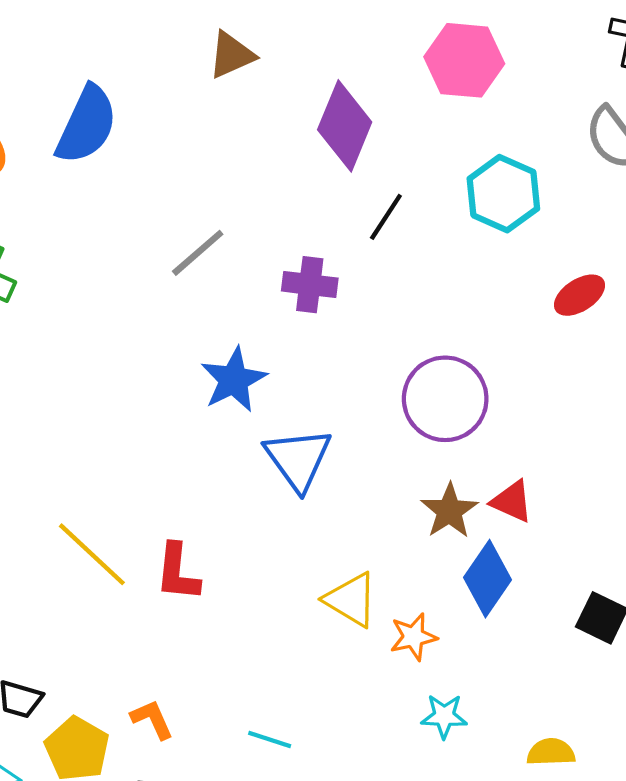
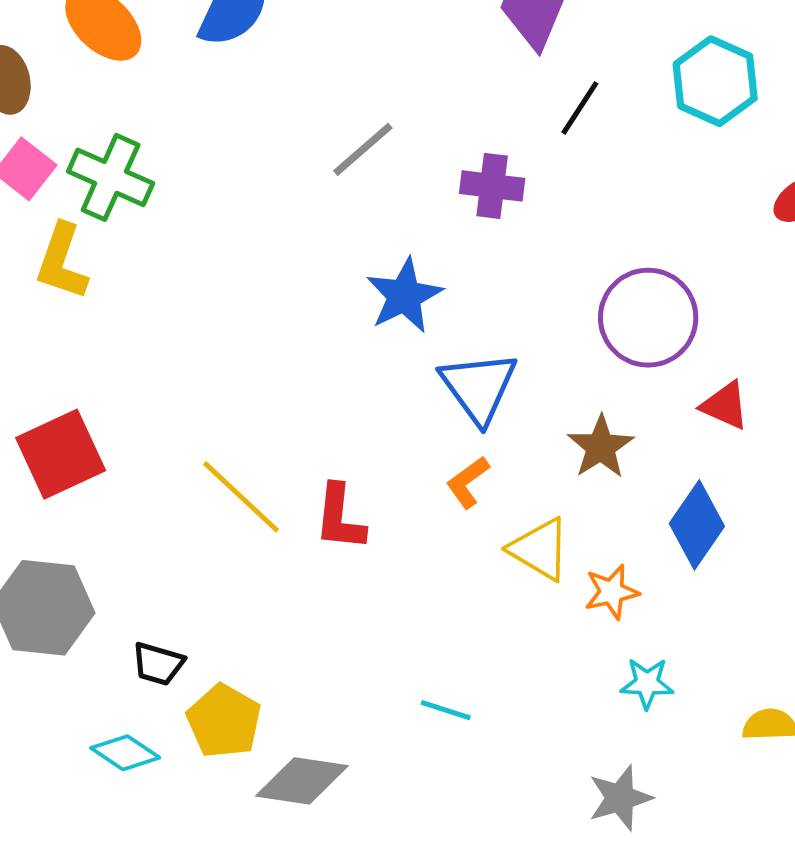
red triangle: (512, 501) -> (725, 405), moved
brown star: (449, 511) -> (601, 447), moved
orange L-shape: (152, 719) -> (468, 482), moved, turned -102

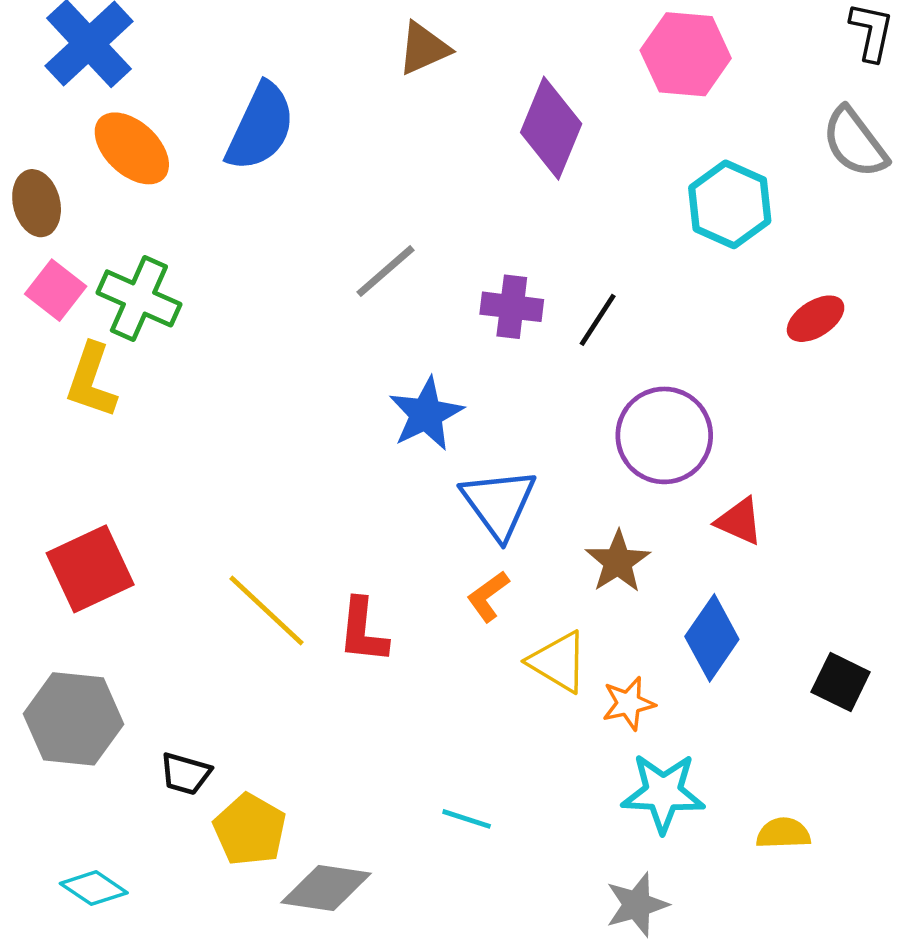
black line: (580, 108) -> (598, 320), moved
cyan star: (647, 683) -> (663, 793), size x1.6
cyan diamond: (125, 753) -> (94, 888), moved

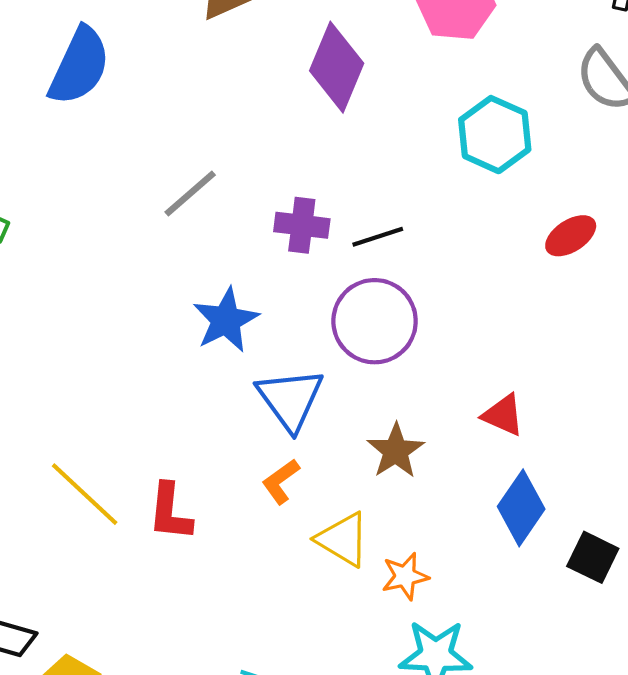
black line: (598, 320) -> (378, 237), turned 39
purple circle: (664, 435) -> (375, 321), moved
blue diamond: (712, 638) -> (521, 508), moved

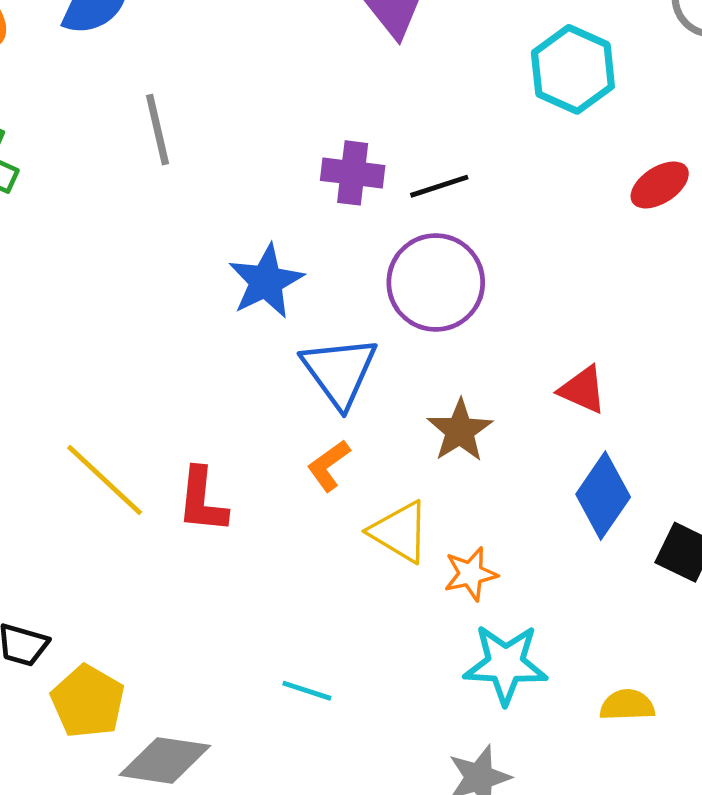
gray line: (190, 194) -> (158, 130), moved, turned -62

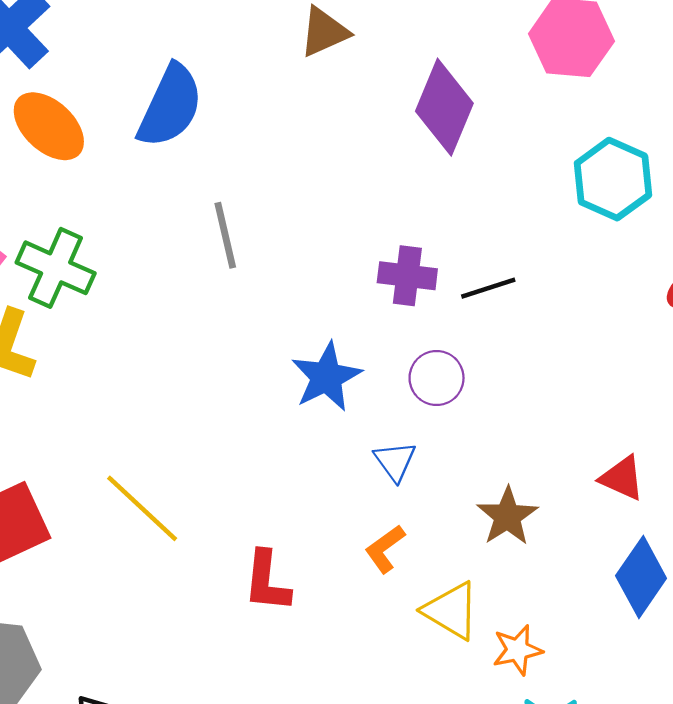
purple circle: (436, 283) -> (437, 378), moved, size x0.6
blue triangle: (339, 372) -> (395, 461), size x0.6
yellow line: (105, 480) -> (142, 508), moved

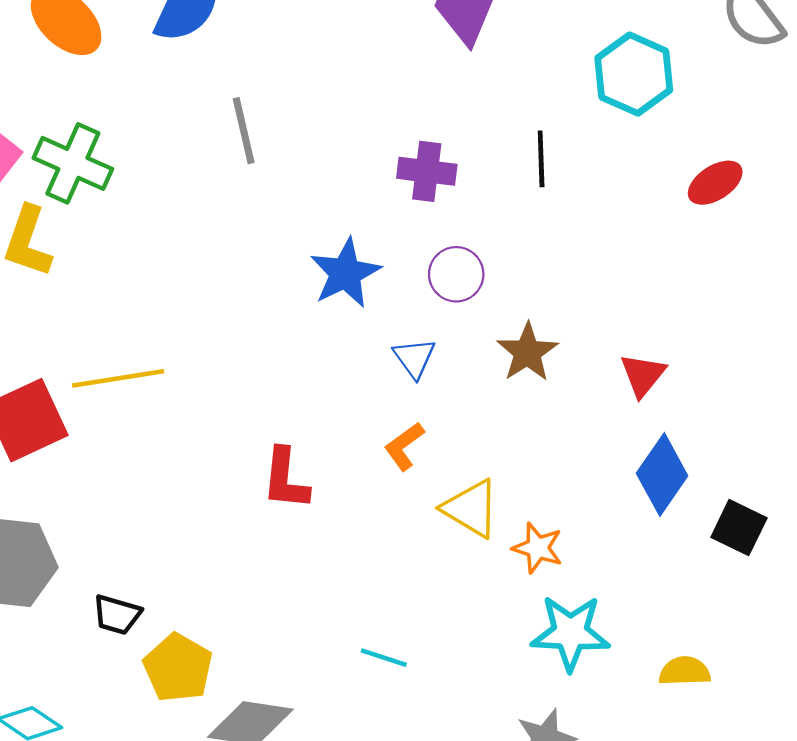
black line: (488, 288) -> (541, 159), moved, turned -74
red triangle: (622, 478) -> (643, 375), turned 45
yellow line: (142, 508) -> (118, 378), moved, turned -52
brown star: (507, 516) -> (527, 352), moved
orange star: (517, 650) -> (538, 548), turned 30

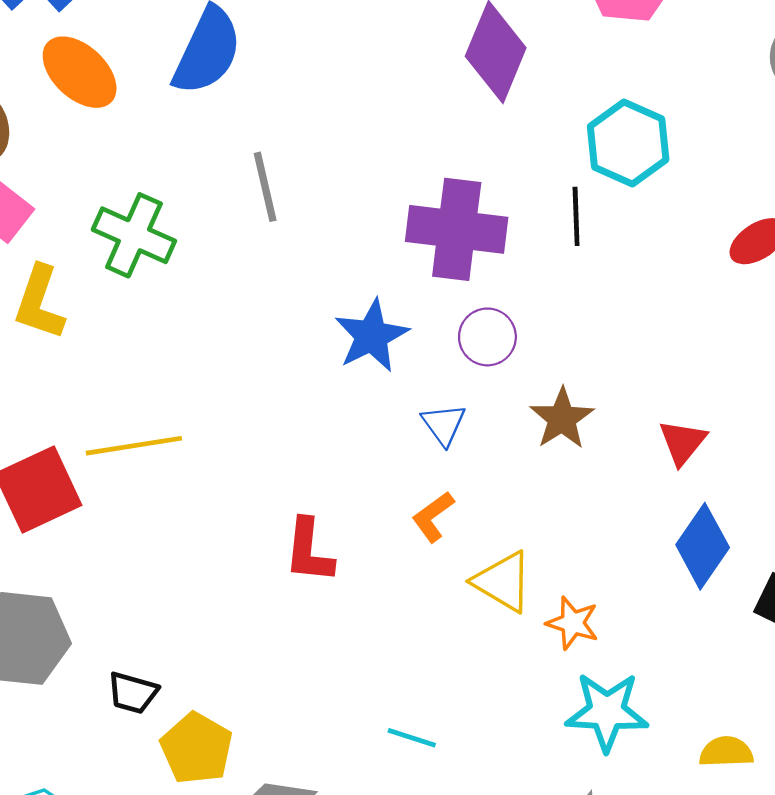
cyan hexagon: (634, 74) -> (628, 143), moved
green cross: (73, 163) -> (134, 235), moved
purple cross: (427, 171) -> (457, 229), size x1.6

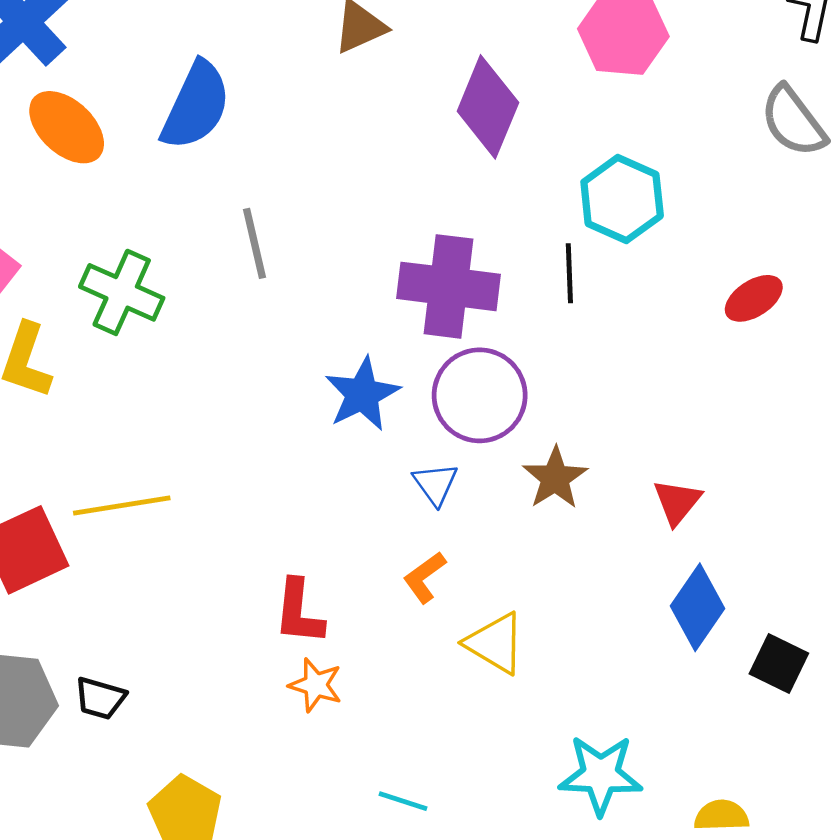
purple circle: (487, 337) -> (480, 395), size x1.6
orange star: (573, 623) -> (316, 685), moved
black trapezoid: (133, 693) -> (100, 698), moved

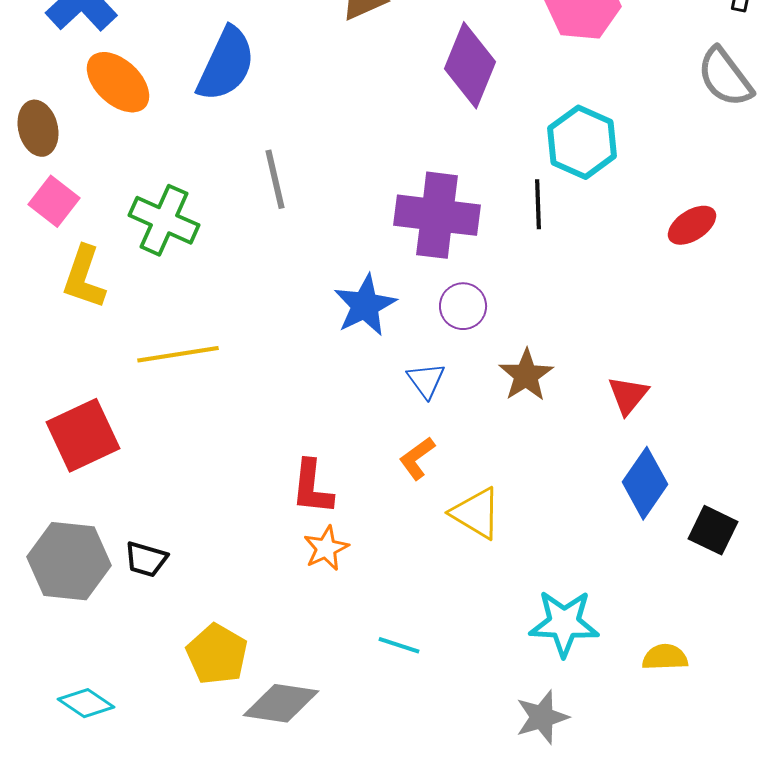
purple circle: (480, 395) -> (463, 306), size x0.6
yellow line: (122, 505) -> (178, 354), moved
orange star: (316, 685) -> (326, 548), turned 30

